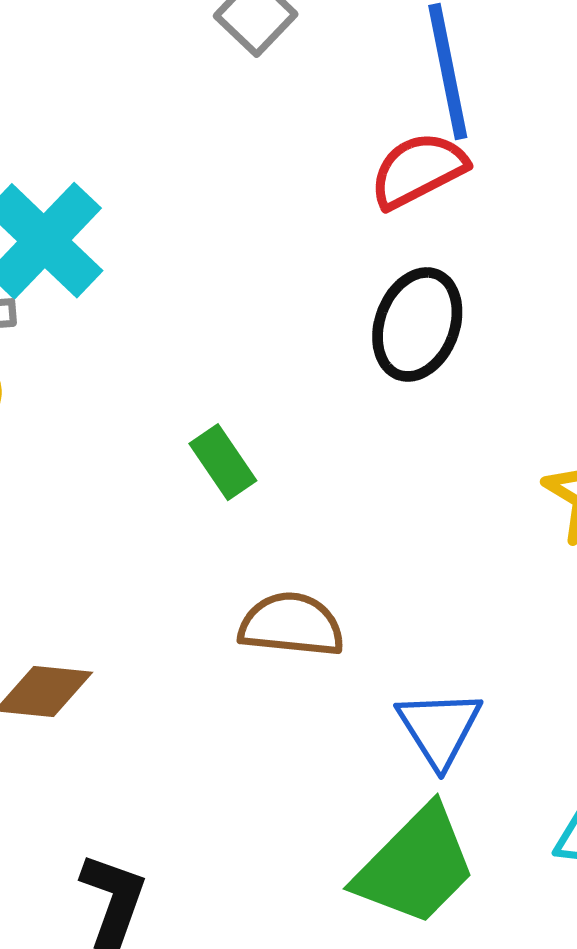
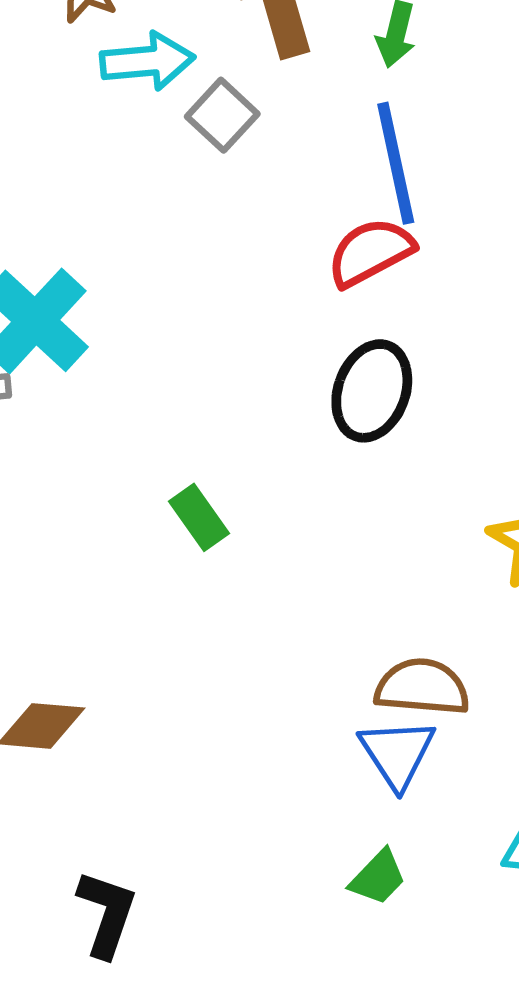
brown semicircle: (291, 625) -> (422, 687), moved
green trapezoid: (416, 866) -> (378, 878), size x0.5

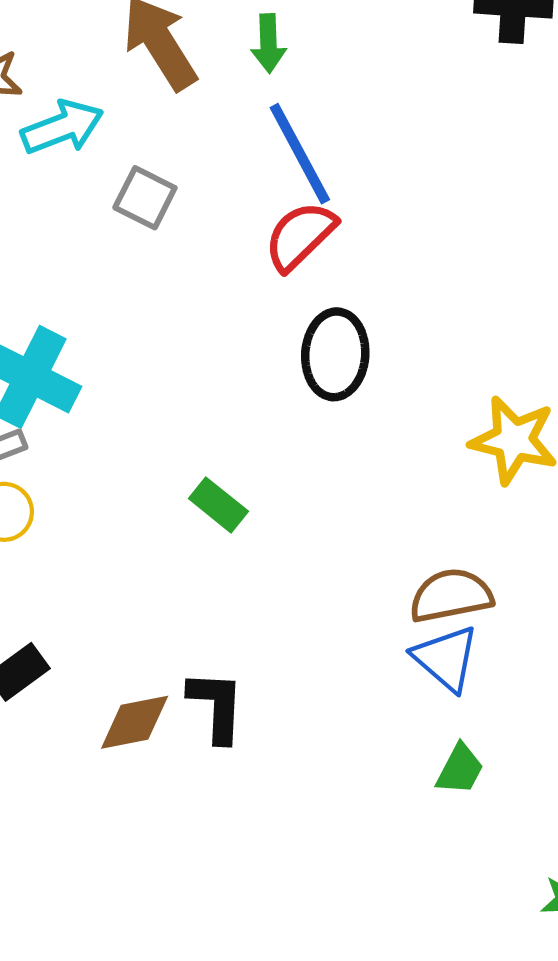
gray square: (222, 115) -> (145, 198), moved
black L-shape: (107, 914) -> (216, 706), moved

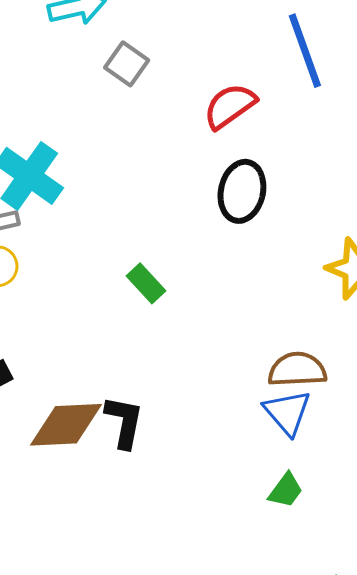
blue line: (300, 154) -> (305, 51), moved
brown diamond: (135, 722) -> (66, 425), size x1.4

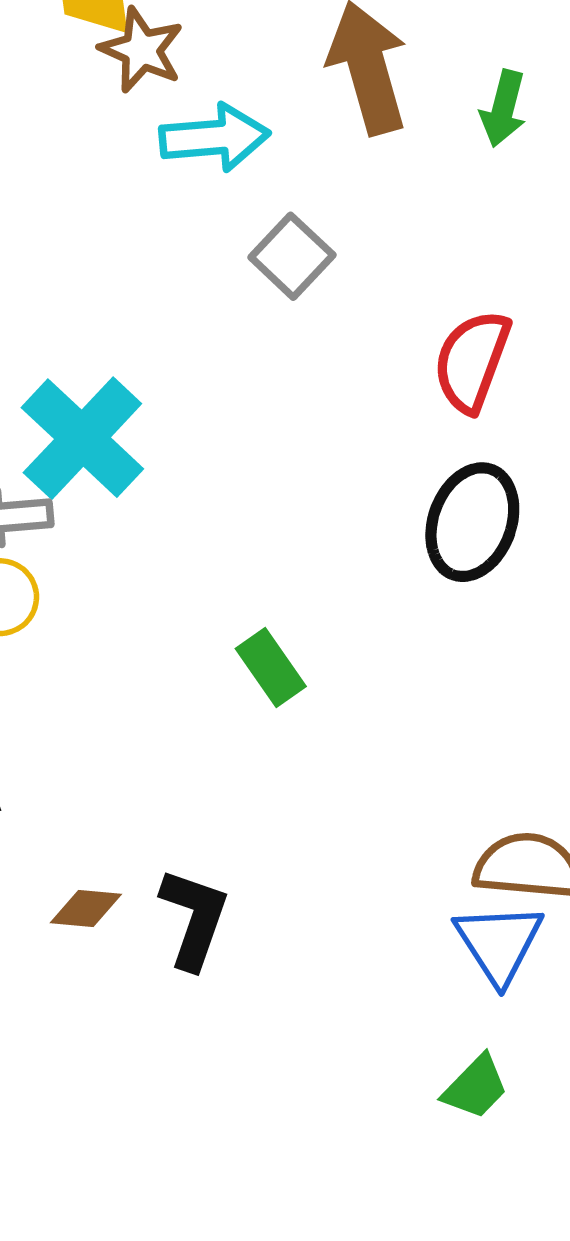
red semicircle: (230, 106) -> (472, 361), turned -42
brown diamond: (66, 425) -> (86, 908), size x0.5

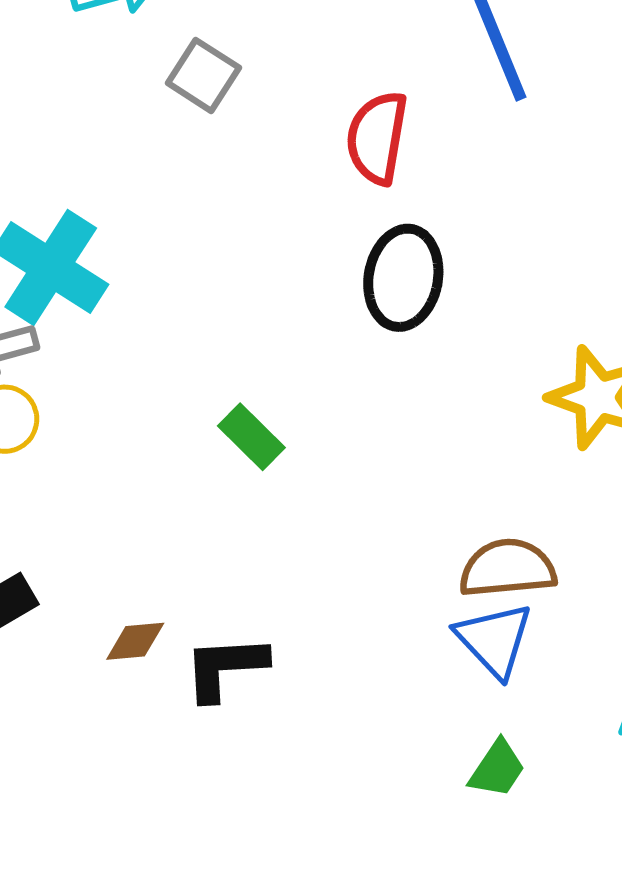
brown diamond: (86, 908) -> (135, 641), moved
black L-shape: (194, 918) -> (225, 667), turned -102

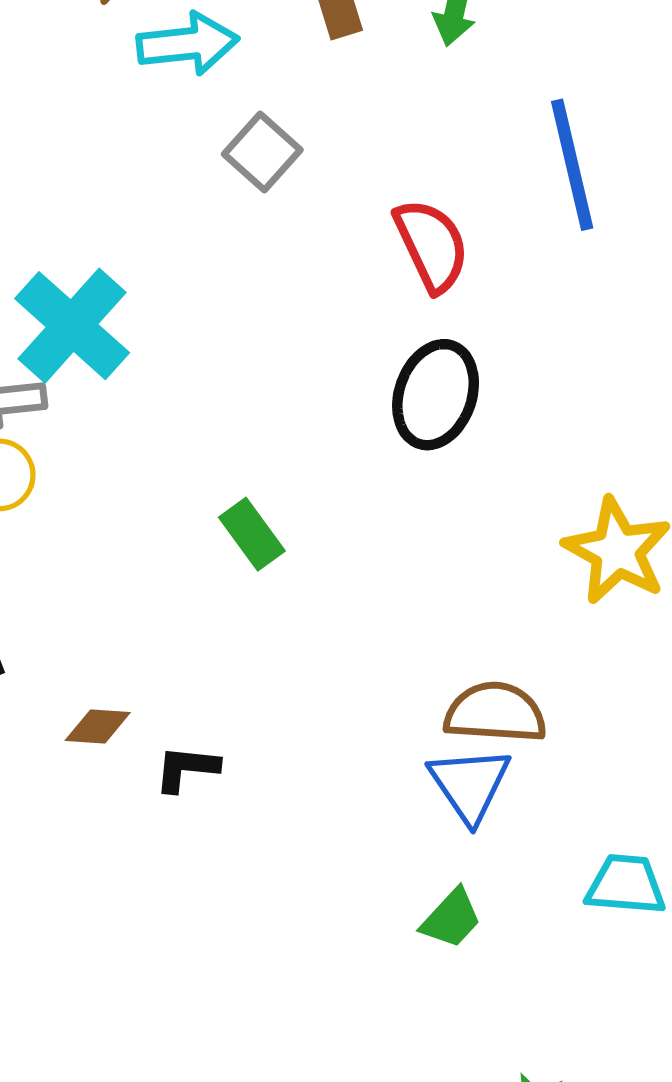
red semicircle: (377, 138) -> (431, 245), turned 136
black L-shape: (225, 667) -> (187, 768), size x0.7

